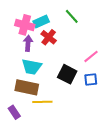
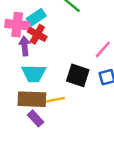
red cross: (49, 37) -> (37, 34), moved
yellow line: (42, 102) -> (53, 100), moved
purple rectangle: (14, 112) -> (36, 118), moved

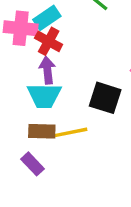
purple arrow: (25, 46) -> (47, 70), moved
brown rectangle: (32, 99) -> (42, 131), size x0.7
purple rectangle: (36, 118) -> (32, 164), moved

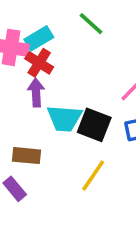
cyan trapezoid: (44, 96) -> (64, 118), moved
yellow line: (71, 132) -> (93, 176), moved, turned -48

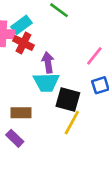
purple arrow: (36, 93) -> (48, 62), moved
black square: (94, 125) -> (68, 99), moved

